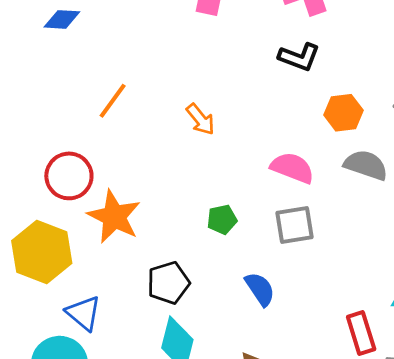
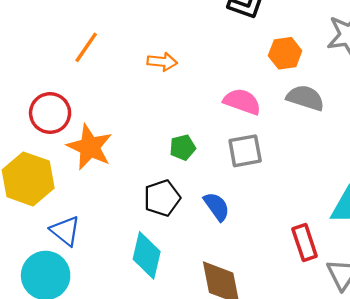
orange arrow: (201, 119) -> (162, 62), turned -44
black pentagon: (168, 283) -> (162, 198), moved

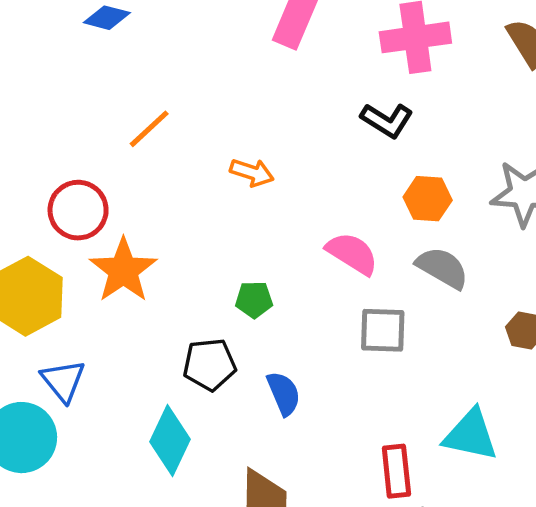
gray square: (245, 151) -> (383, 330), moved

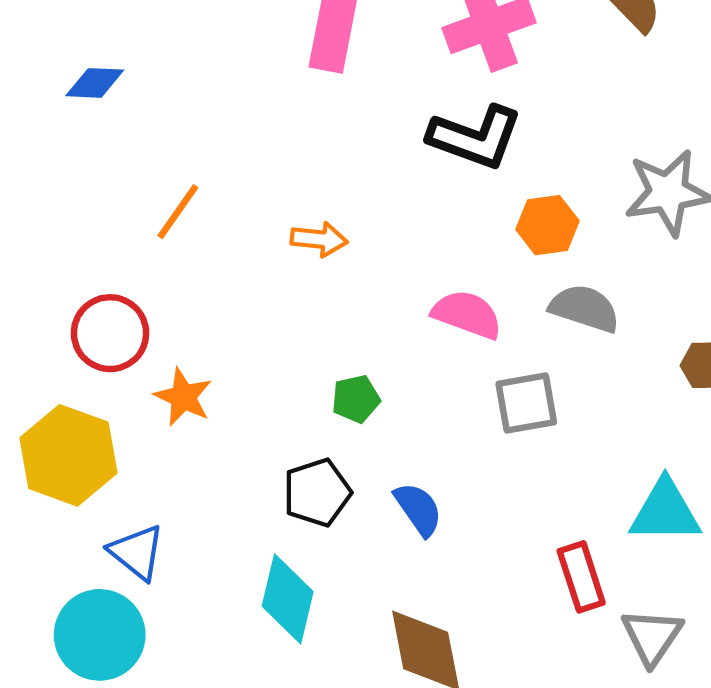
black L-shape: (387, 120) -> (475, 137), size x1.4
orange star: (123, 270) -> (183, 397), size x0.7

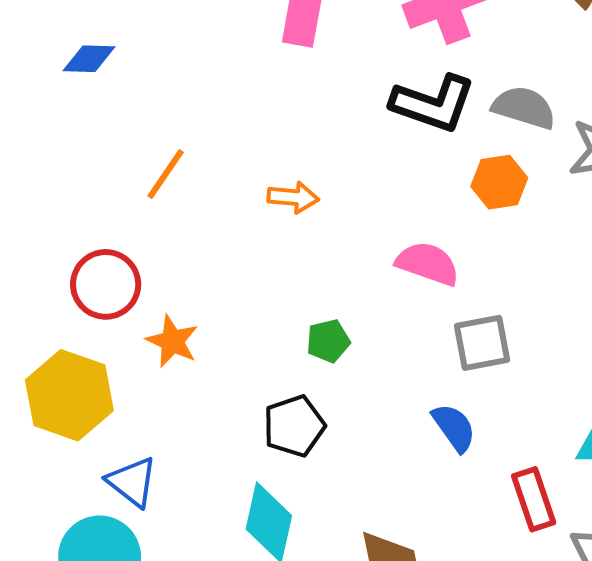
gray semicircle: (585, 308) -> (524, 108), moved
blue semicircle: (418, 509) -> (454, 427), moved

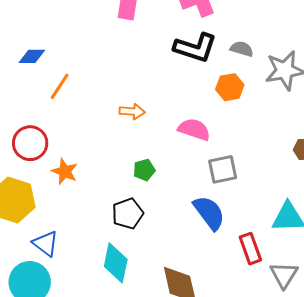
blue diamond: (89, 59) -> (32, 56), moved
gray semicircle: (524, 108) -> (242, 49), size x0.7
orange arrow: (293, 197) -> (132, 111), moved
blue semicircle: (454, 427) -> (209, 213), size x1.4

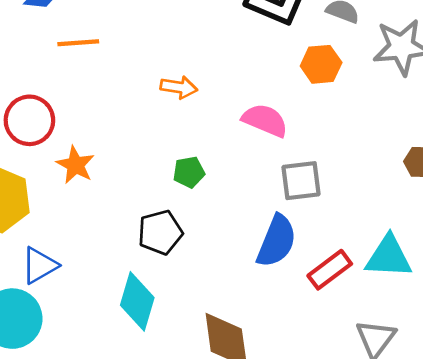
orange line: (60, 86) -> (78, 43), turned 48
blue semicircle: (209, 213) -> (277, 241), turned 54
blue triangle: (46, 244) -> (39, 265), turned 48
red rectangle: (250, 249) -> (330, 270), moved, turned 68

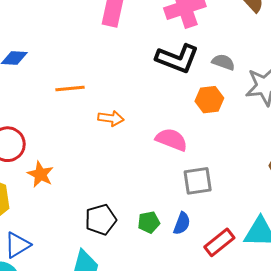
orange line: (78, 43) -> (70, 88), moved
green pentagon: (189, 172) -> (149, 222), moved
blue semicircle: (277, 241) -> (182, 223), size x0.6

